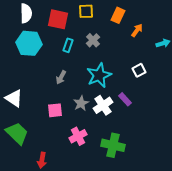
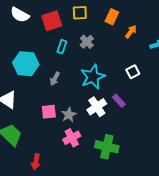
white semicircle: (26, 13) -> (20, 15), turned 120
red square: (58, 19) -> (52, 21), turned -30
cyan hexagon: (29, 43) -> (26, 64), moved
gray star: (81, 103) -> (69, 115), moved

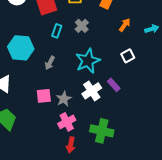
orange arrow: (131, 32) -> (125, 25), moved
red arrow: (36, 162) -> (71, 145), moved

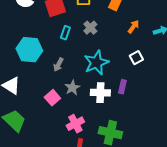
purple rectangle: (114, 85) -> (122, 87), turned 56
white cross: (92, 91) -> (100, 93), turned 36
pink square: (44, 96) -> (52, 98), turned -35
gray star: (64, 99) -> (72, 88), moved

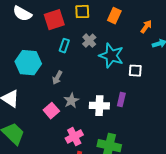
orange arrow: (133, 27) -> (146, 27), moved
white square: (136, 58) -> (135, 71), turned 32
cyan star: (96, 63) -> (111, 56), moved, turned -30

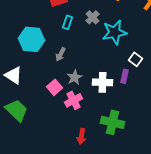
cyan star: (111, 56) -> (114, 32), turned -30
white square: (135, 71) -> (136, 59), moved, turned 32
pink cross: (74, 137) -> (74, 100), moved

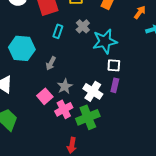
white square: (136, 59) -> (114, 65), moved, turned -32
white cross: (102, 82) -> (93, 91), turned 30
green cross: (112, 122) -> (88, 117), moved, turned -35

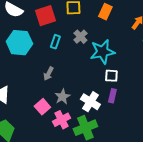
cyan hexagon: (22, 48) -> (19, 43), moved

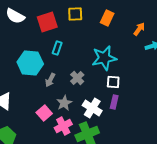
gray cross: (80, 37) -> (77, 78), moved
cyan hexagon: (19, 43) -> (30, 63), moved

